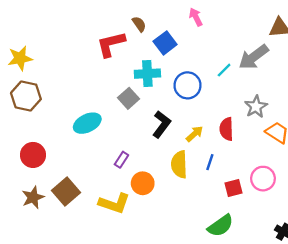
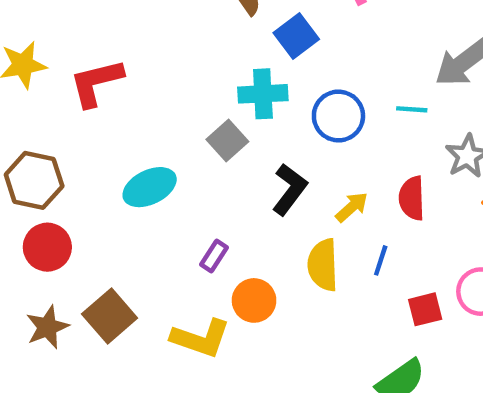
red L-shape: (111, 44) -> (96, 83), moved
cyan line: (224, 70) -> (412, 109), moved, turned 49
brown hexagon: (26, 96) -> (34, 180), moved

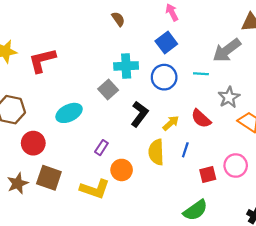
blue square: (296, 36) -> (166, 42), moved
red semicircle: (412, 198) -> (201, 119), turned -45
red circle: (47, 247) -> (33, 143), moved
brown square: (110, 316) -> (49, 178), turned -30

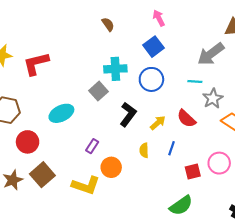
cyan line: (201, 74) -> (195, 82), moved
yellow semicircle: (156, 152) -> (144, 150), size x0.6
brown square: (49, 178) -> (42, 175), turned 30

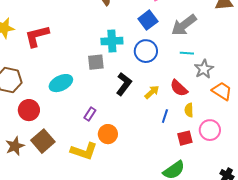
gray arrow: (211, 54) -> (184, 25), moved
gray square: (98, 91) -> (96, 62), turned 36
yellow semicircle: (144, 150) -> (189, 110), moved

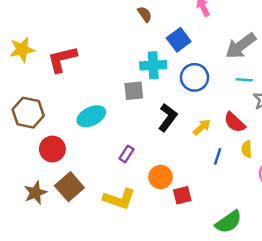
blue square: (148, 20) -> (179, 40), moved
orange circle: (108, 134) -> (160, 177), moved
red square: (185, 138) -> (182, 195), moved

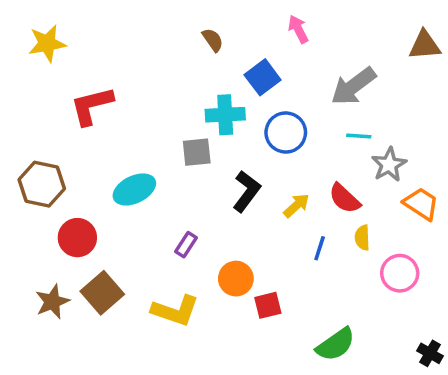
yellow star: (22, 49) -> (47, 43), moved

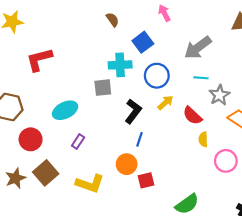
yellow arrow: (296, 206) -> (165, 103), moved
purple rectangle: (186, 245) -> (78, 142), moved
blue line: (320, 248) -> (140, 139), moved

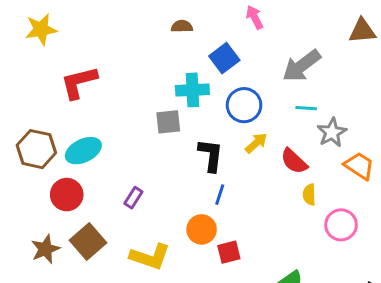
brown semicircle: (113, 20) -> (182, 26), turned -56
cyan ellipse: (65, 110) -> (83, 151), moved
black L-shape: (133, 111) -> (211, 155), turned -30

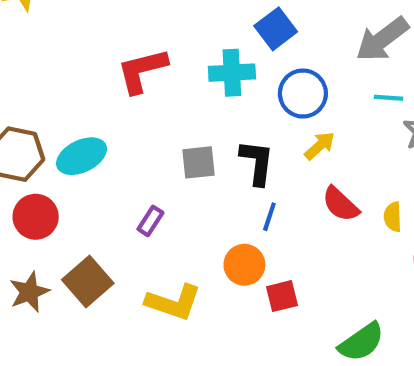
red L-shape: (79, 82) -> (142, 71), moved
gray square: (168, 122) -> (198, 162), moved
red semicircle: (294, 161) -> (340, 204), moved
red circle: (67, 195) -> (36, 217), moved

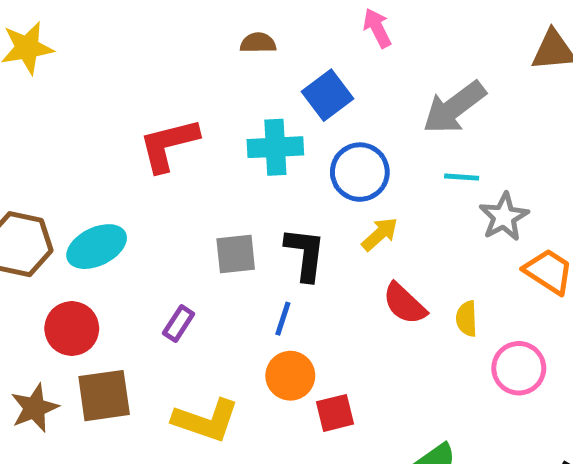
red circle: (36, 217) -> (72, 329), moved
blue line: (269, 217) -> (283, 319), moved
brown square: (88, 281) -> (104, 396), turned 33

